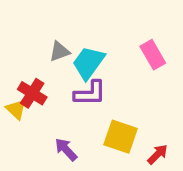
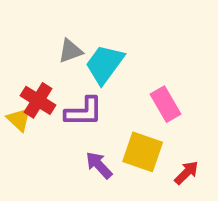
pink rectangle: (153, 55) -> (166, 104), moved
purple L-shape: (90, 93) -> (84, 112), moved
purple arrow: (66, 150) -> (99, 165), moved

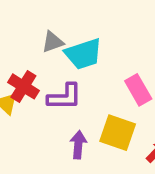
cyan trapezoid: (105, 64) -> (83, 54), turned -144
purple arrow: (99, 165) -> (78, 145), turned 48

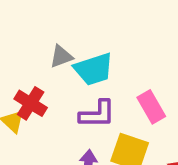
purple L-shape: (65, 97) -> (97, 114), moved

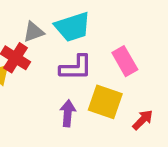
gray triangle: (61, 56) -> (33, 32), moved

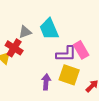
cyan trapezoid: (73, 27) -> (49, 29), turned 85
purple L-shape: (76, 68) -> (66, 54), moved

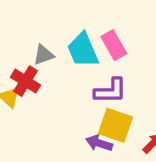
pink rectangle: (81, 50) -> (114, 45), moved
purple arrow: (46, 82) -> (99, 143), moved, turned -77

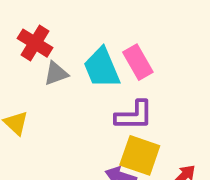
red cross: (26, 81) -> (35, 43), moved

